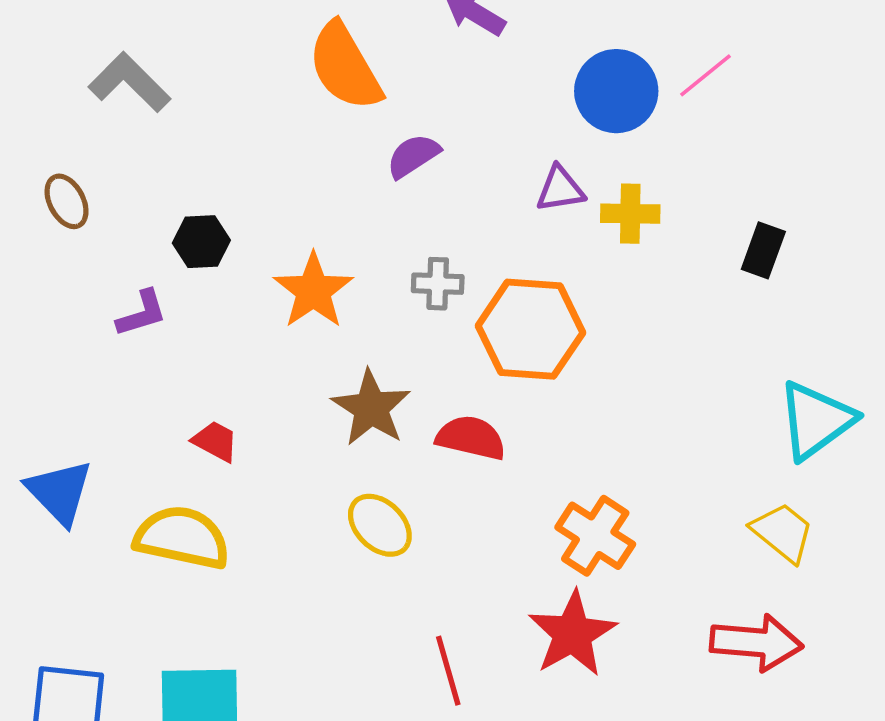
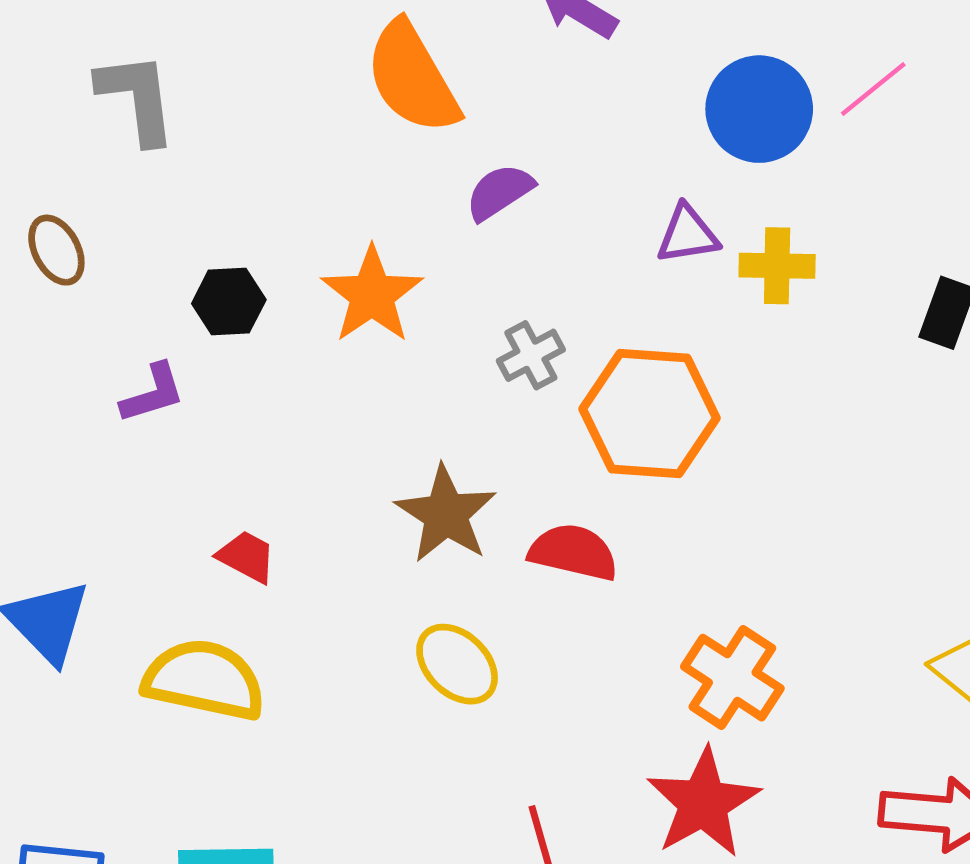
gray L-shape: (130, 82) -> (137, 98), turned 38
gray cross: (438, 284) -> (531, 355), turned -30
orange star: (313, 291) -> (372, 295), moved

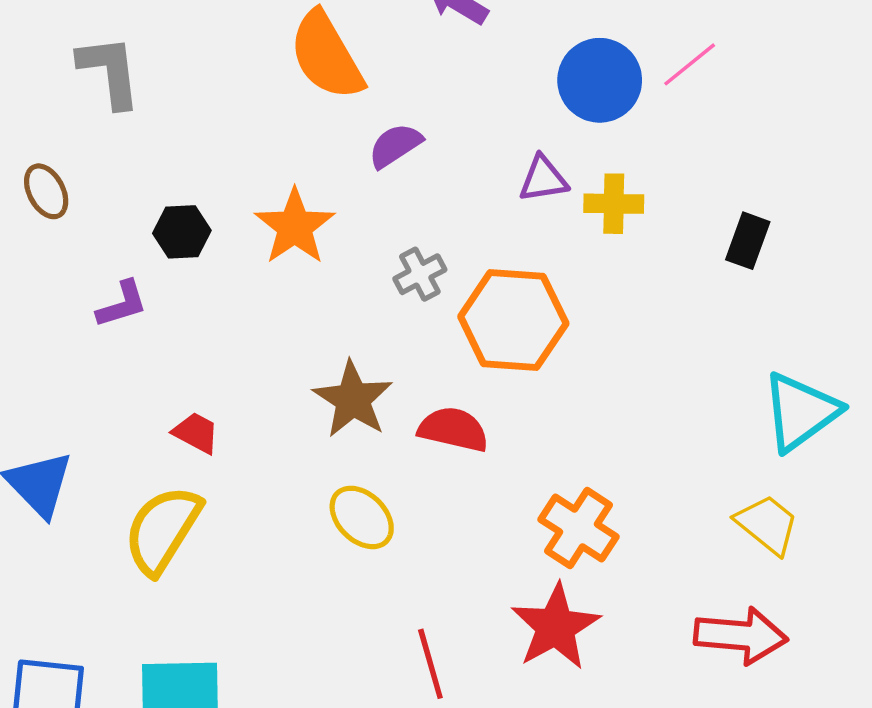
yellow semicircle: (204, 680) -> (162, 530), turned -70

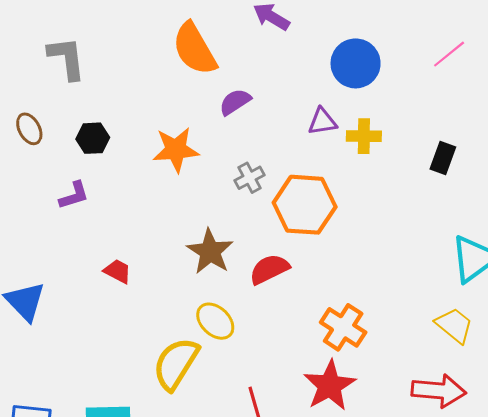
pink line: (690, 64) -> (449, 54), moved
orange star: (295, 227) -> (176, 150), turned 30
black hexagon: (182, 232) -> (93, 138), moved
red semicircle: (453, 429) -> (269, 269), turned -39
yellow semicircle: (162, 530) -> (176, 364), moved

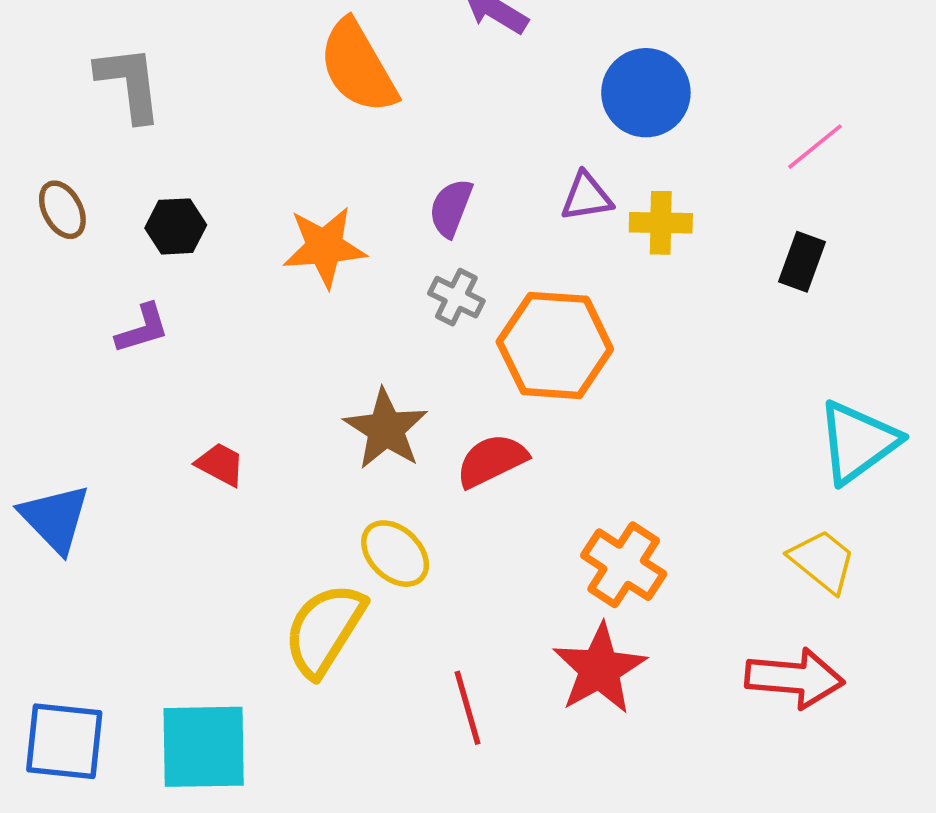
pink line: (449, 54) -> (815, 147), moved
purple semicircle: (235, 102) -> (451, 208), moved, turned -36
gray cross: (250, 178) -> (456, 297), turned -36

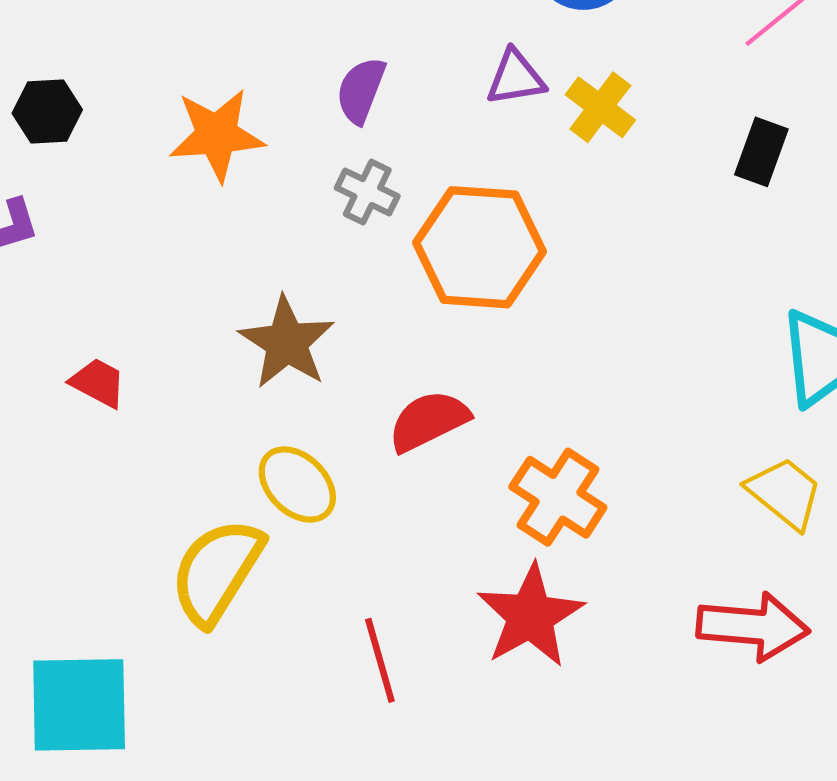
yellow cross: (661, 223) -> (600, 107), turned 36
red semicircle: (492, 461) -> (429, 421), moved

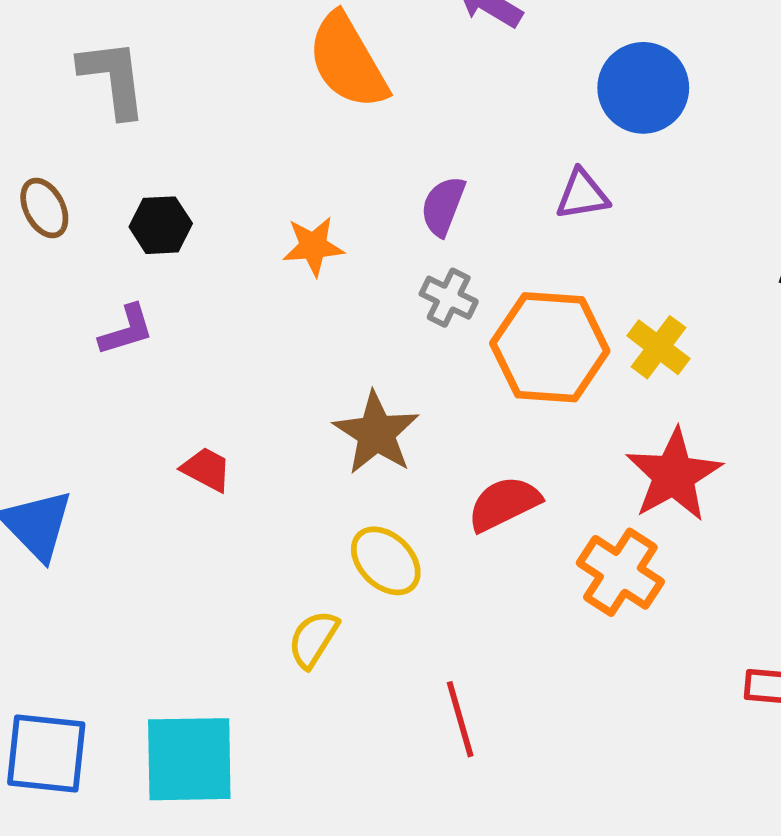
yellow cross: (600, 107) -> (658, 347), moved
orange star: (217, 135) -> (313, 246), size x0.7
yellow semicircle: (217, 571) -> (313, 639), size x0.6
red star: (530, 616) -> (674, 475), moved

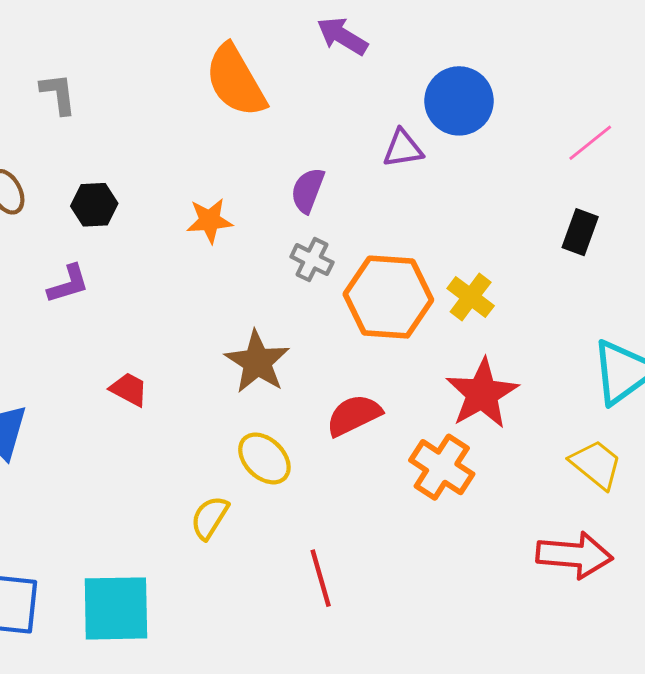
gray L-shape: (113, 78) -> (58, 94), size x0.7
purple triangle: (582, 195) -> (403, 148), moved

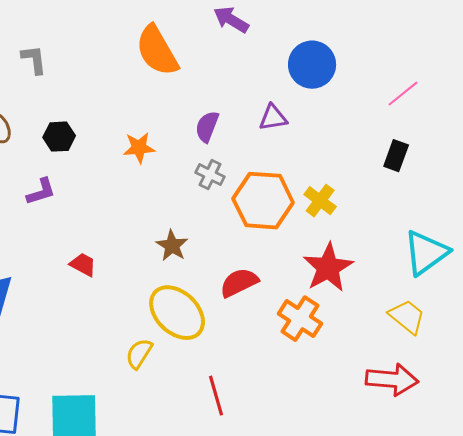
purple triangle: (403, 148) -> (273, 118), moved
brown star: (257, 362) -> (172, 246), size x0.7
yellow ellipse: (264, 458) -> (177, 313), size x1.5

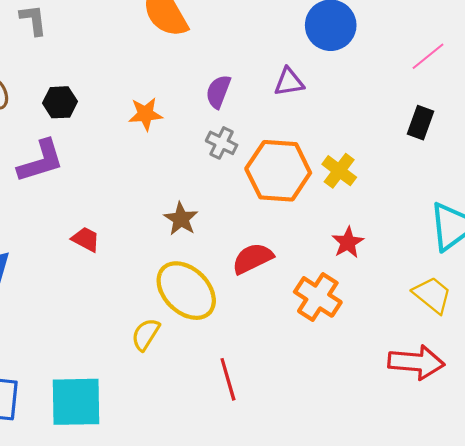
purple L-shape: (41, 192) -> (41, 161), size x1.5
red star: (328, 268) -> (348, 242), size x0.6

